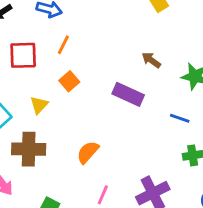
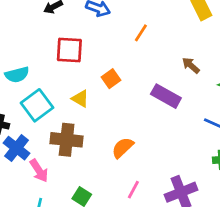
orange line: (63, 45) -> (141, 33), moved
yellow triangle: (39, 105) -> (80, 99), turned -48

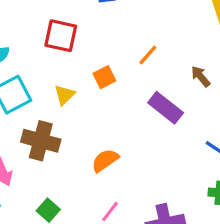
orange line: (141, 33) -> (148, 55), moved
yellow triangle: (80, 99) -> (65, 95), turned 36

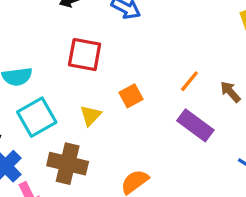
orange line: (148, 55) -> (189, 81), moved

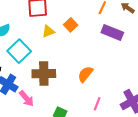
yellow triangle: (91, 115) -> (48, 31), moved, turned 40

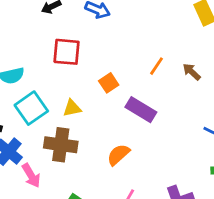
yellow triangle: (48, 31) -> (72, 108), moved
purple rectangle: (112, 32) -> (141, 110), moved

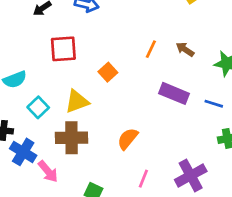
cyan square: (31, 108) -> (38, 107), size x0.7
yellow triangle: (72, 108) -> (77, 101), size x1.4
purple rectangle: (141, 110) -> (174, 93), moved

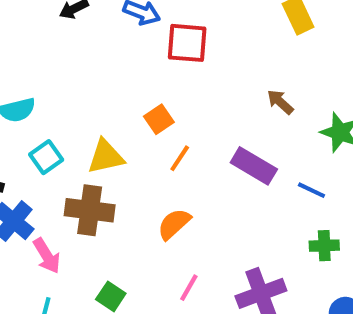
red square: (63, 49) -> (187, 43), moved
orange line: (151, 49) -> (180, 158), moved

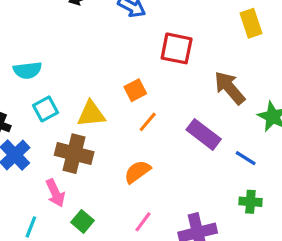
red square: (187, 43) -> (177, 48), moved
brown arrow: (280, 102) -> (230, 88), size x1.6
pink arrow: (47, 256) -> (55, 193), moved

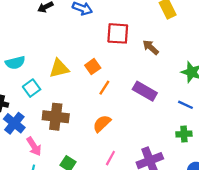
brown arrow: (230, 88) -> (151, 47), moved, size x0.7
yellow triangle: (91, 114) -> (59, 68), moved
blue line: (246, 158) -> (186, 105), moved
pink arrow: (55, 193) -> (34, 146), moved

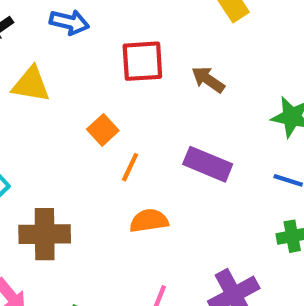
yellow triangle: (59, 68) -> (31, 84), moved, turned 30
orange semicircle: (102, 124) -> (149, 221), moved, turned 42

